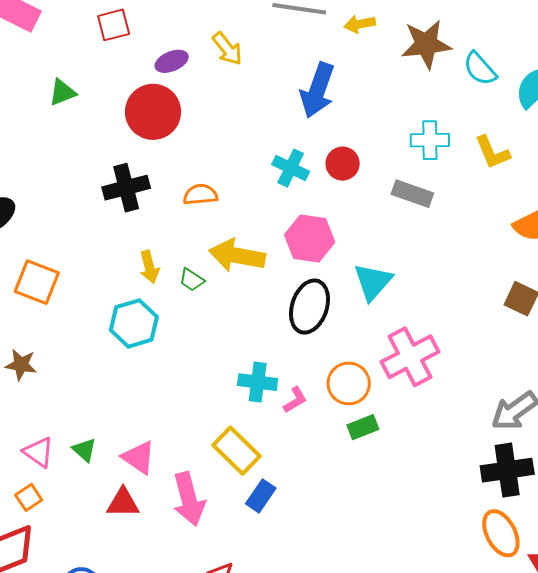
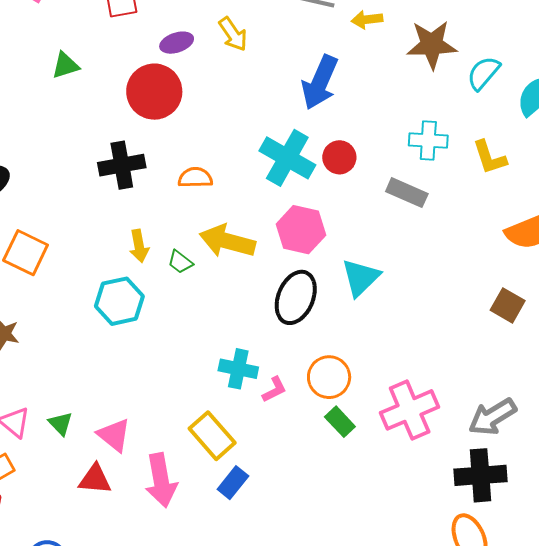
cyan semicircle: (480, 69) -> (484, 73), turned 78
cyan cross: (291, 168) -> (287, 158), size x1.5
pink cross: (410, 357) -> (410, 410), moved
green rectangle: (363, 427) -> (340, 422), turned 64

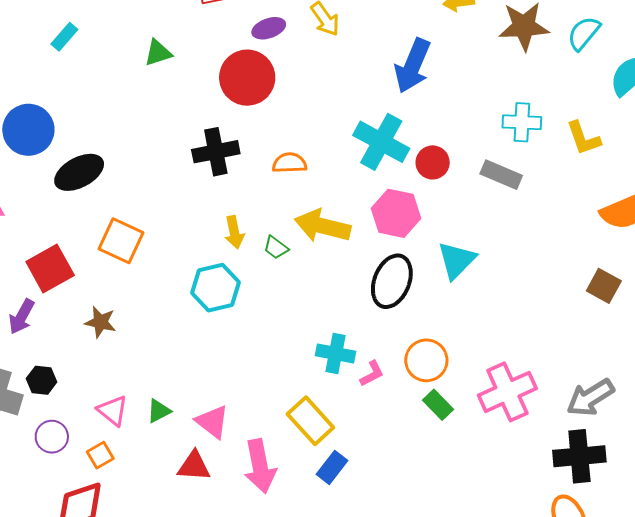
cyan semicircle: (484, 73) -> (584, 33), moved
red circle: (339, 157) -> (433, 162), moved
green triangle: (61, 424) -> (159, 411), turned 48

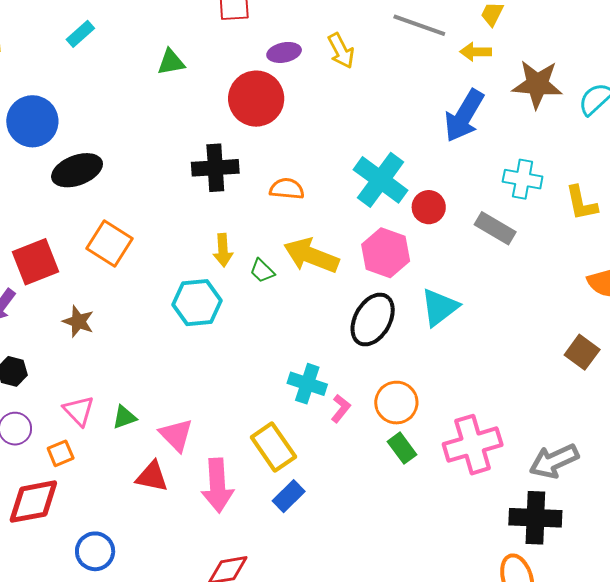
blue arrow: (413, 66) -> (464, 116), moved
pink L-shape: (372, 374) -> (341, 408), turned -32

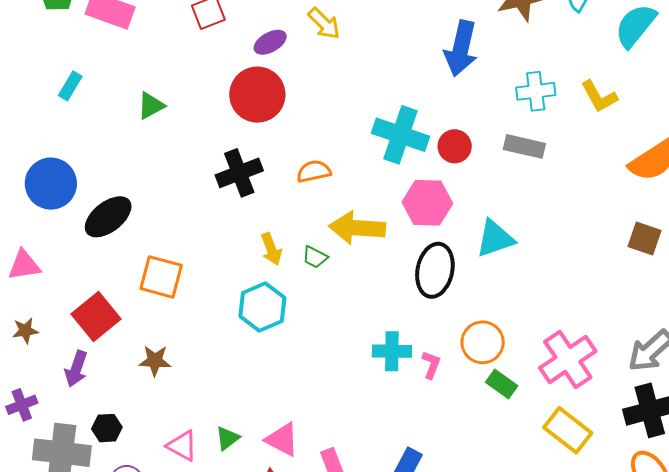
green triangle: (171, 62) -> (151, 106), moved
cyan triangle: (440, 307) -> (495, 239), turned 36
yellow rectangle: (273, 447) -> (568, 430), moved

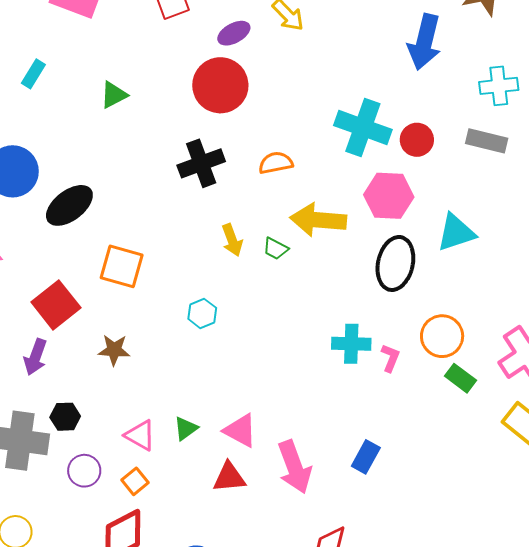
cyan hexagon: (262, 307) -> (202, 313), moved, size x0.6

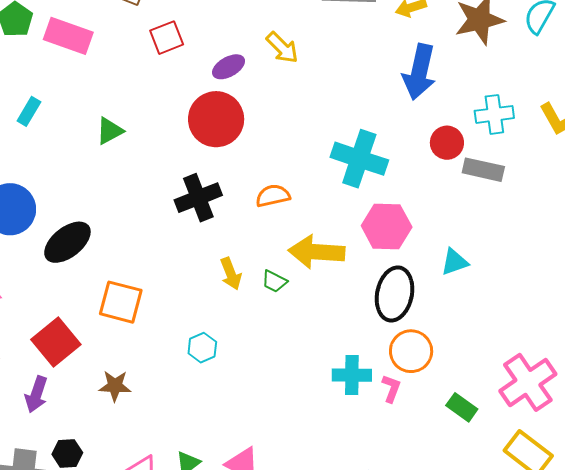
red circle: (417, 140) -> (447, 143), moved
cyan triangle: (456, 233) -> (454, 262), size x0.7
orange circle: (442, 336) -> (411, 351), moved

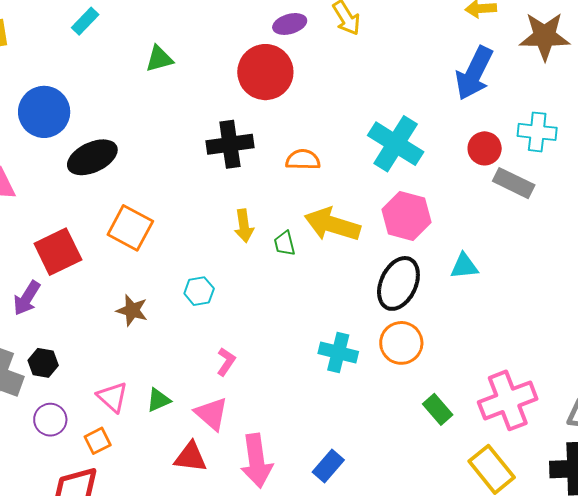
green trapezoid: (274, 281) -> (285, 243), turned 36
brown star: (115, 386) -> (132, 310), moved
pink L-shape: (391, 388) -> (226, 362), moved

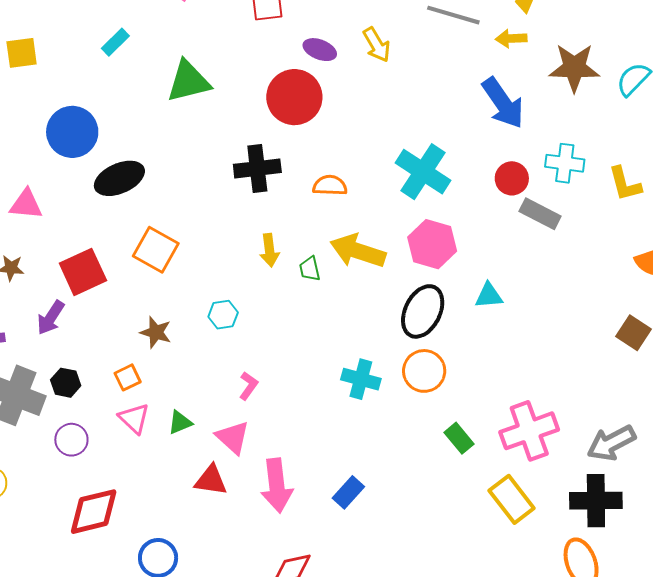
purple ellipse: (290, 24) -> (320, 50), turned 36
green triangle: (159, 59) -> (188, 81), size x1.6
blue arrow: (474, 73) -> (503, 103), turned -62
orange square: (98, 441) -> (128, 377), moved

